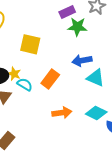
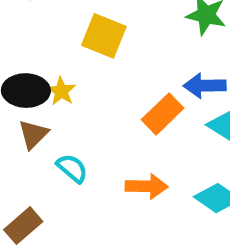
orange rectangle: (50, 79) -> (163, 114), moved
cyan semicircle: (25, 84) -> (72, 168), moved

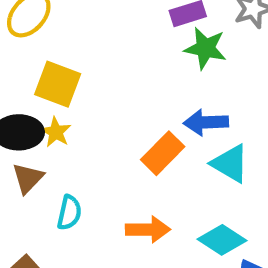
yellow square: (104, 36) -> (58, 84), moved
cyan semicircle: (72, 168) -> (69, 213), turned 64

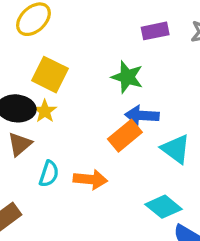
green star: (205, 48) -> (127, 77), moved
blue arrow: (206, 122) -> (142, 115), moved
orange arrow: (148, 229) -> (90, 179), moved

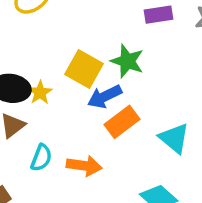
yellow square: (50, 75) -> (84, 69), moved
blue arrow: (142, 115) -> (105, 97), moved, turned -32

